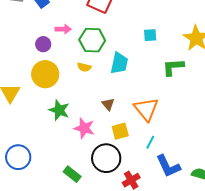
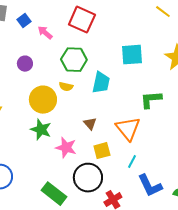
pink arrow: (63, 29) -> (45, 33), moved, turned -140
cyan square: (150, 35) -> (132, 55), size x1.6
green L-shape: (173, 67) -> (151, 100), moved
yellow circle: (45, 74) -> (43, 100), moved
green rectangle: (72, 174) -> (54, 194), size x1.4

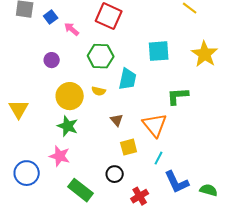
yellow semicircle: (66, 87) -> (99, 91), moved
pink star: (66, 148) -> (60, 156), moved
black circle: (88, 178) -> (115, 174), size x0.6

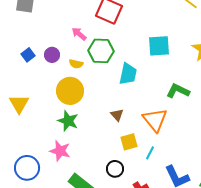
blue square: (51, 17) -> (28, 55), moved
pink arrow: (72, 29) -> (79, 34), moved
yellow semicircle: (99, 91) -> (76, 64), moved
green L-shape: (178, 96) -> (178, 91), turned 30
cyan line: (159, 158) -> (150, 153), moved

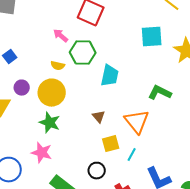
cyan square: (159, 46) -> (152, 37), moved
purple circle: (52, 55) -> (22, 88), moved

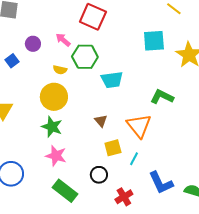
cyan trapezoid: (110, 76) -> (112, 80), turned 70
purple circle: (22, 88) -> (33, 44), moved
pink star: (42, 153) -> (56, 156), moved

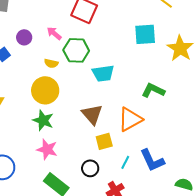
brown triangle: (101, 121) -> (92, 114), size x1.6
orange triangle: (139, 126) -> (130, 119), turned 40
cyan line: (134, 159) -> (125, 162), moved
blue L-shape: (161, 183) -> (152, 160), moved

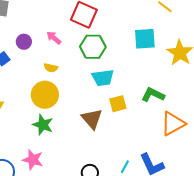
green hexagon: (76, 50) -> (93, 47), moved
orange triangle: (130, 119) -> (173, 124), moved
yellow square: (104, 141) -> (118, 104), moved
pink star: (47, 149) -> (33, 160), moved

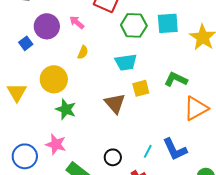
purple circle: (24, 42) -> (47, 26), size x1.6
green hexagon: (93, 47) -> (134, 25), moved
yellow semicircle: (51, 68) -> (83, 52), moved, turned -80
yellow circle: (45, 95) -> (54, 79), moved

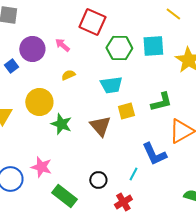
yellow semicircle: (83, 52) -> (68, 75), turned -136
green L-shape: (176, 79) -> (161, 102), turned 140
green star: (66, 109) -> (61, 124), moved
blue L-shape: (175, 149) -> (154, 154), moved

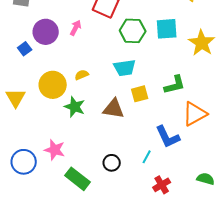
pink arrow: (62, 45) -> (76, 28), turned 77
yellow semicircle: (68, 75) -> (82, 75), moved
brown triangle: (100, 126) -> (114, 109), turned -40
red cross: (123, 202) -> (162, 185), moved

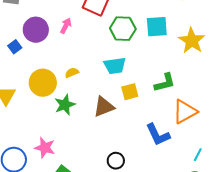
green star: (75, 107) -> (65, 105), turned 30
brown triangle: (114, 109) -> (104, 107), turned -30
cyan line: (147, 157) -> (198, 155), moved
black circle: (112, 163) -> (116, 161), moved

